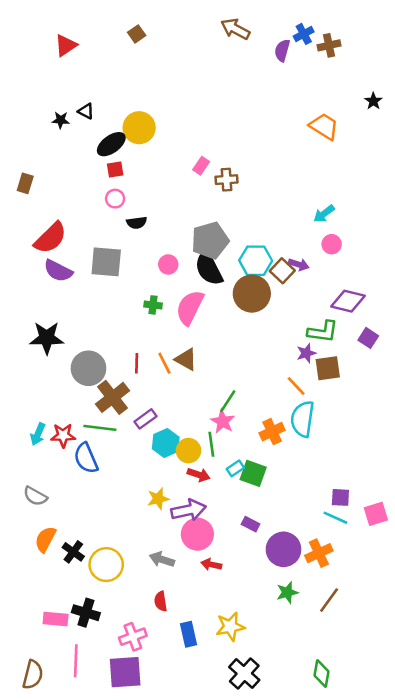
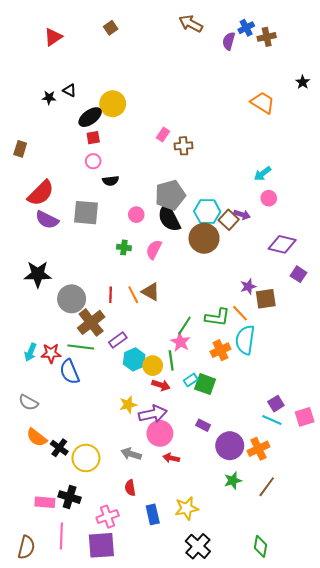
pink semicircle: (190, 308) -> (154, 250), size x0.7
green L-shape: (323, 332) -> (217, 317), moved
purple square: (340, 497) -> (276, 404), turned -35
orange semicircle: (45, 539) -> (37, 437), turned -80

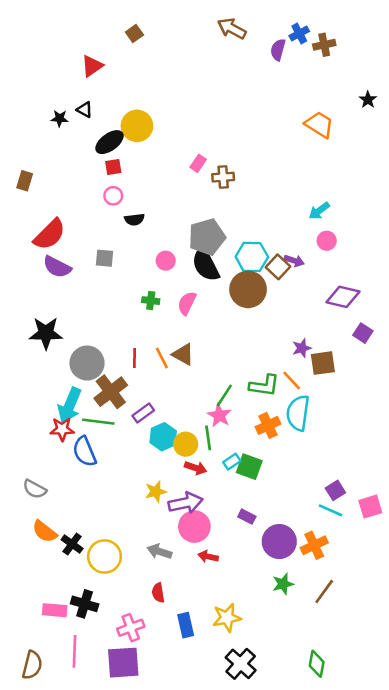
red triangle: (53, 37) -> (92, 66), moved
gray square: (86, 213) -> (105, 258), size x0.6
cyan arrow: (31, 352) -> (70, 405), moved, size x1.6

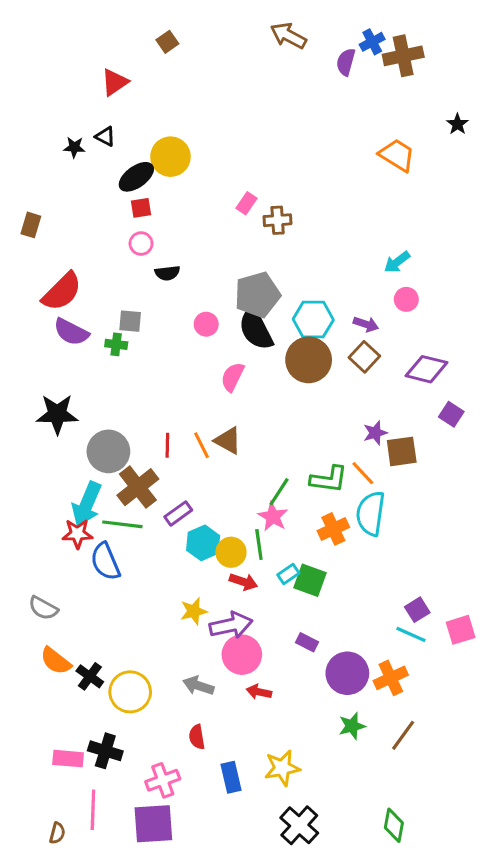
brown cross: (324, 45) -> (403, 56), size x1.4
brown square: (278, 267) -> (364, 357), moved
green cross: (151, 301) -> (116, 344), moved
brown semicircle: (32, 665) -> (57, 833), moved, size x0.6

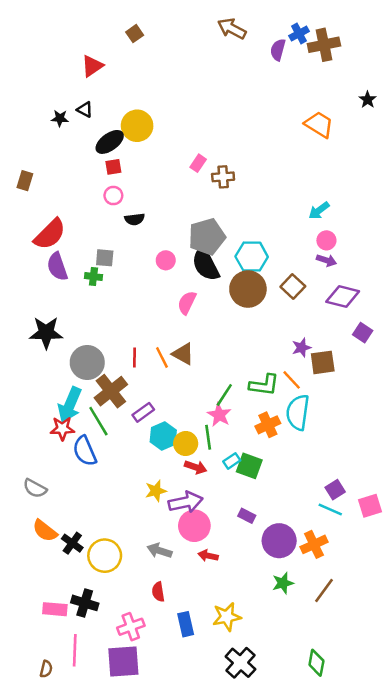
purple arrow: (366, 324) -> (326, 260), moved
purple semicircle: (71, 332) -> (57, 267), turned 44
green line: (122, 524) -> (98, 421), turned 52

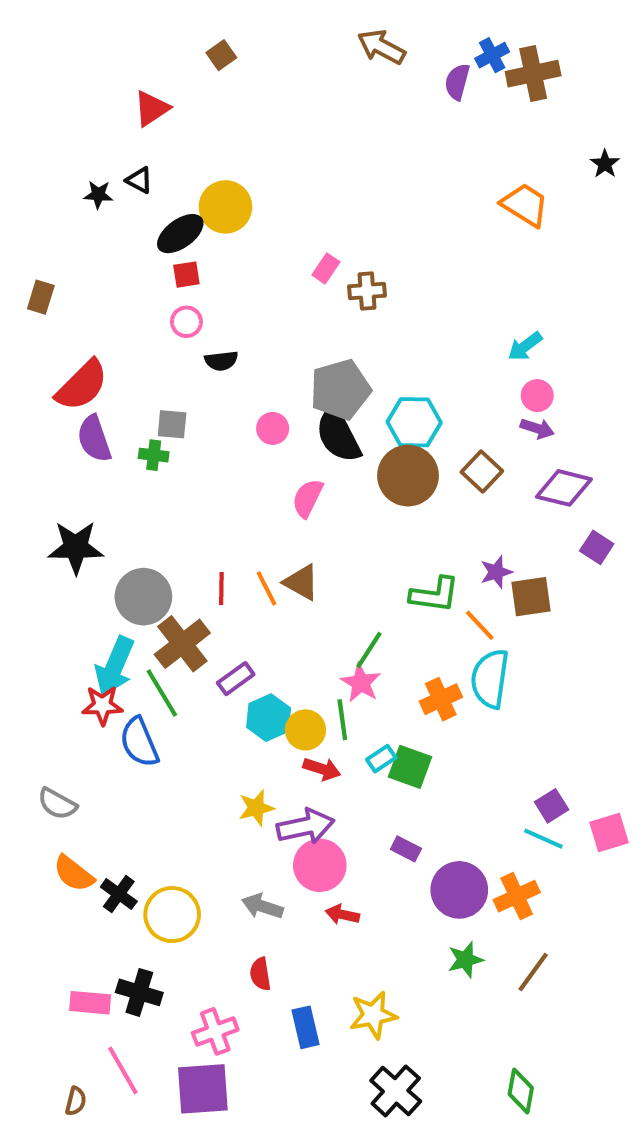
green L-shape: (264, 385) -> (435, 595), moved
pink line: (75, 650) -> (123, 1070), turned -32

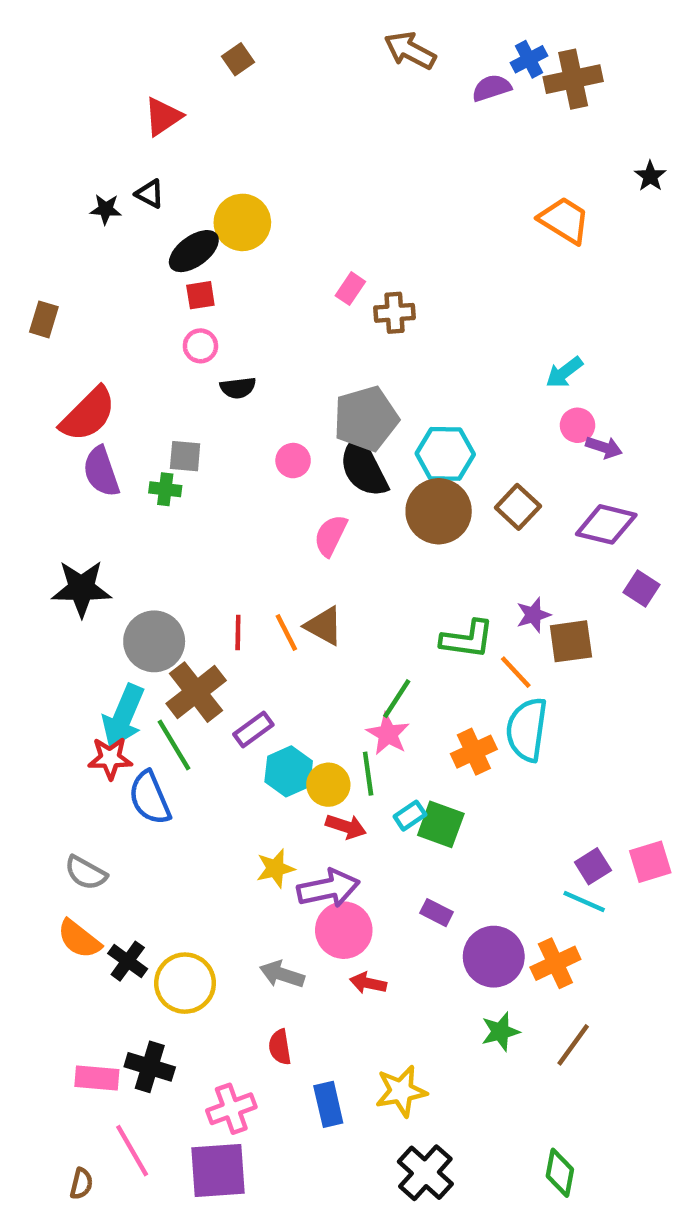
purple semicircle: (457, 82) -> (492, 88), turned 57
purple arrow: (537, 428) -> (604, 447), moved
gray semicircle: (57, 804) -> (86, 873), moved
pink square: (609, 832) -> (650, 862), moved

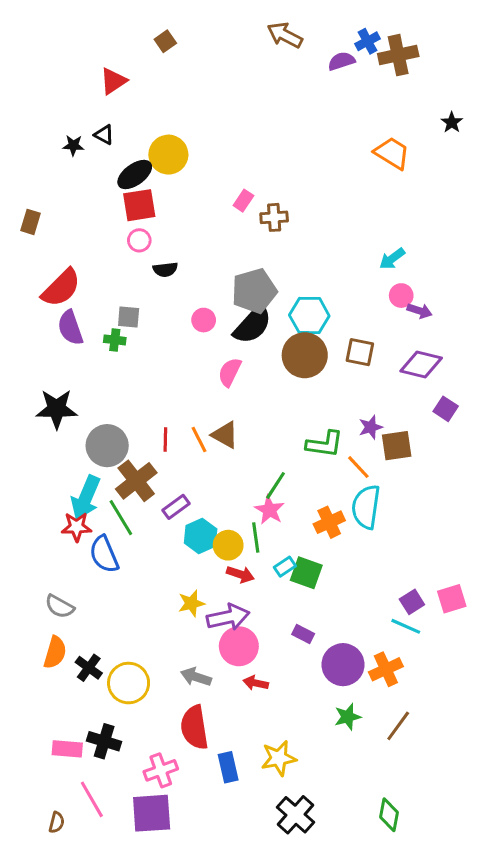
red square: (200, 295) -> (139, 205), size x1.6
black semicircle: (364, 467) -> (253, 325), turned -111
brown square: (518, 507) -> (360, 352), turned -32
orange semicircle: (79, 939) -> (55, 652), turned -112
red semicircle: (280, 1047) -> (194, 727), size x1.8

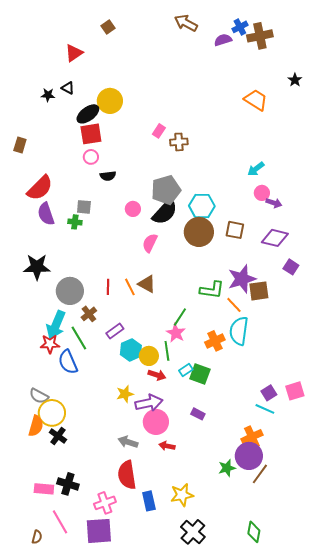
purple star: (371, 427) -> (242, 279), size x1.8
brown cross: (136, 481) -> (89, 314), size x0.6
purple circle: (343, 665) -> (249, 456), moved
yellow circle: (129, 683) -> (52, 413), moved

